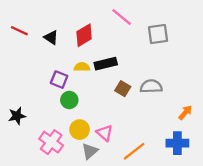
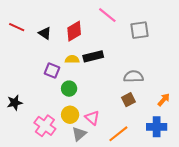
brown square: (123, 89) -> (128, 100), moved, turned 32
green circle: (69, 100) -> (69, 89), moved

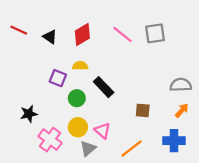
pink line: (107, 15) -> (123, 35), moved
black rectangle: (93, 56) -> (104, 87), moved, turned 60
gray semicircle: (133, 76) -> (181, 85), moved
brown square: (128, 100) -> (143, 110), turned 32
black star: (15, 103) -> (29, 114), moved

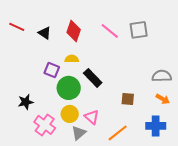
red diamond: (82, 35) -> (74, 31), turned -40
green circle: (77, 98) -> (69, 88), size x1.5
orange arrow: (182, 110) -> (163, 99), turned 80

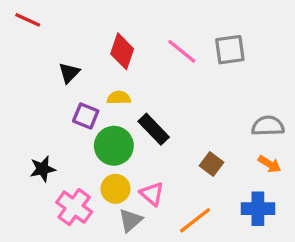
red line: (17, 27) -> (28, 20), moved
black triangle: (45, 33) -> (69, 73), moved, turned 40
brown square: (128, 99) -> (212, 164), turned 32

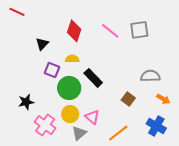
gray semicircle: (268, 126) -> (150, 76), moved
blue cross: (258, 209) -> (156, 126), turned 30

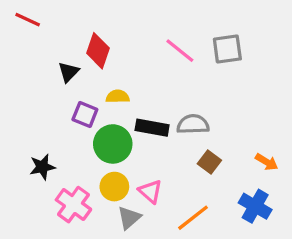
red diamond: (74, 31) -> (98, 51), moved
gray semicircle: (150, 76) -> (193, 124), moved
black rectangle: (93, 78) -> (152, 128), turned -36

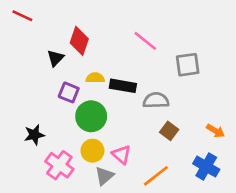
gray square: (227, 49) -> (188, 65), moved
black rectangle: (152, 128) -> (123, 86), moved

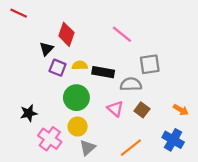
gray square: (188, 65) -> (150, 64), moved
purple square: (69, 92) -> (58, 68), moved
pink triangle: (122, 155) -> (115, 109), moved

